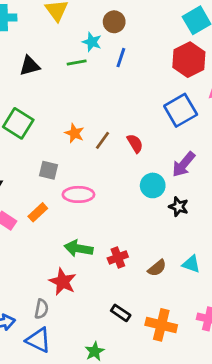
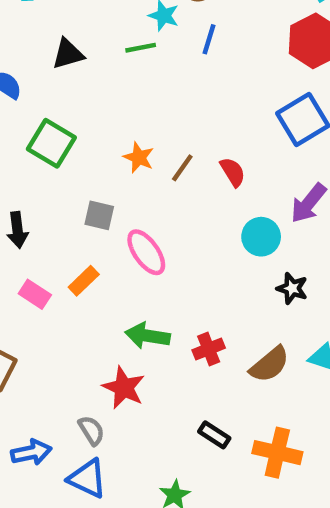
pink ellipse: (78, 194) -> (146, 252), turned 56
black star: (179, 207) -> (292, 288), moved
brown semicircle: (157, 268) -> (270, 364), size x1.4
gray semicircle: (41, 309) -> (91, 430), turned -42

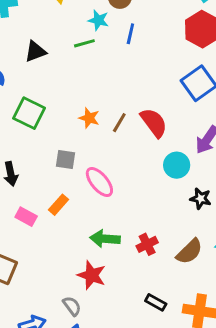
red semicircle: (233, 172) -> (154, 123), size x1.5

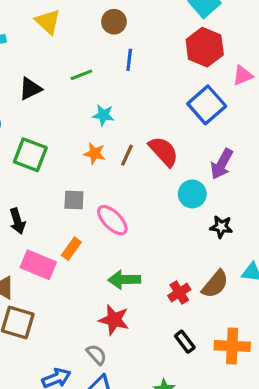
cyan star: (98, 20) -> (103, 115), moved
pink rectangle: (26, 217) -> (38, 265), size x1.5
red cross: (147, 244) -> (179, 293), moved
black rectangle: (156, 302) -> (185, 342), turned 30

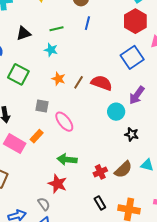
cyan star: (103, 115) -> (51, 50), moved
red semicircle: (164, 151) -> (102, 83), turned -35

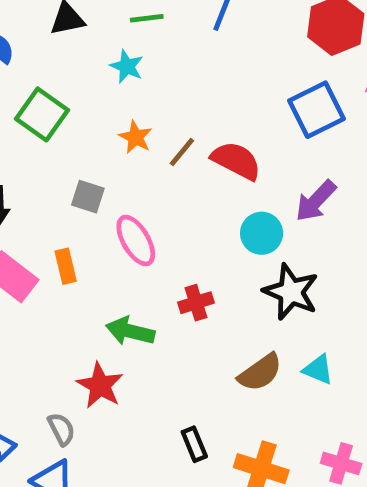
black star: (132, 134) -> (291, 292), size x1.6
orange rectangle: (37, 136) -> (66, 266), turned -64
red cross: (100, 172) -> (196, 303), moved

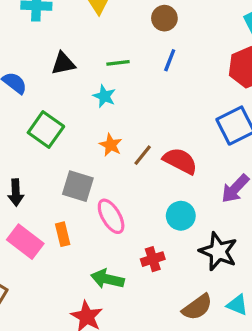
gray square: (88, 197) -> (78, 186), size x1.4
cyan circle: (262, 233) -> (181, 216), moved

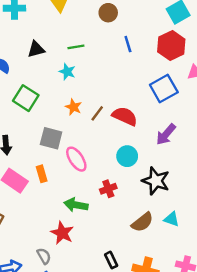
blue line: (170, 60) -> (128, 44), moved, turned -35

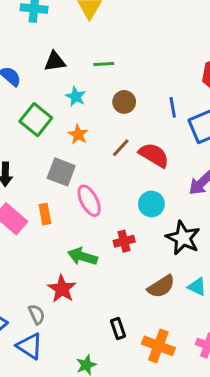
brown circle: (108, 13) -> (124, 102), moved
blue line: (128, 44) -> (173, 107), moved
cyan star: (67, 72) -> (76, 97), moved
orange star: (73, 107) -> (78, 134), moved

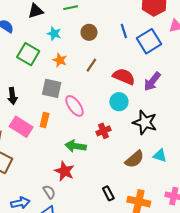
red semicircle: (154, 155) -> (124, 76), moved
orange rectangle: (45, 214) -> (45, 120), turned 32

